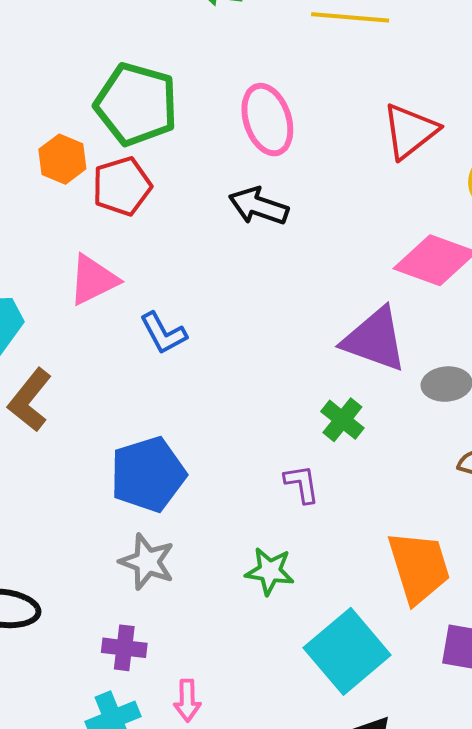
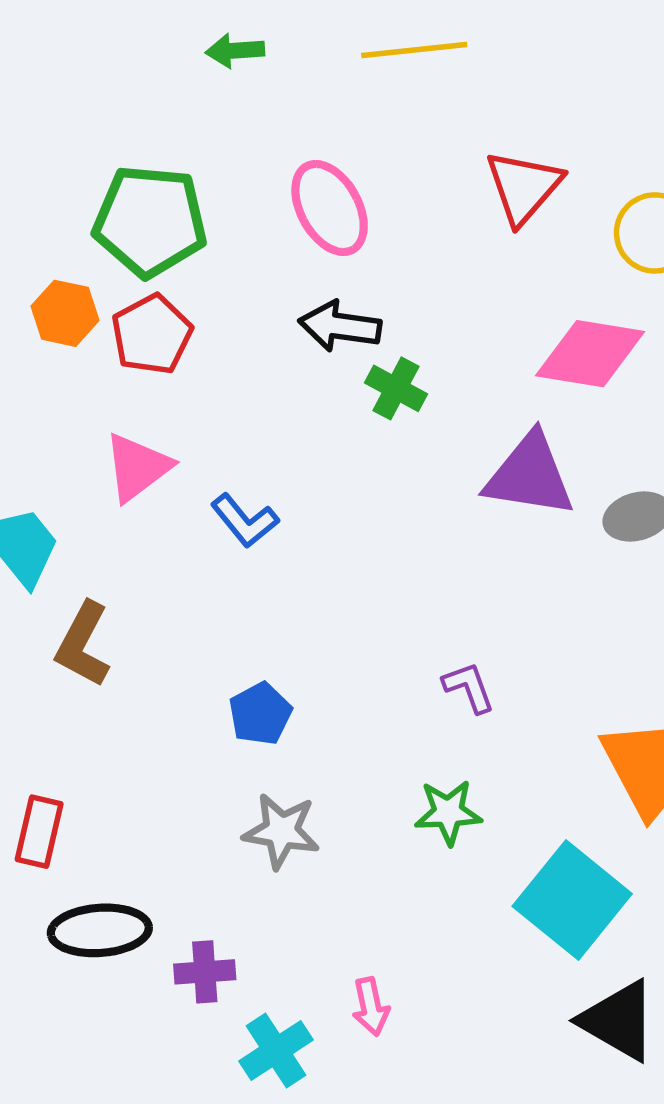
green cross: (342, 420) -> (396, 388), moved
blue pentagon: (148, 474) -> (260, 714), size x0.6
purple cross: (124, 648) -> (205, 972), moved

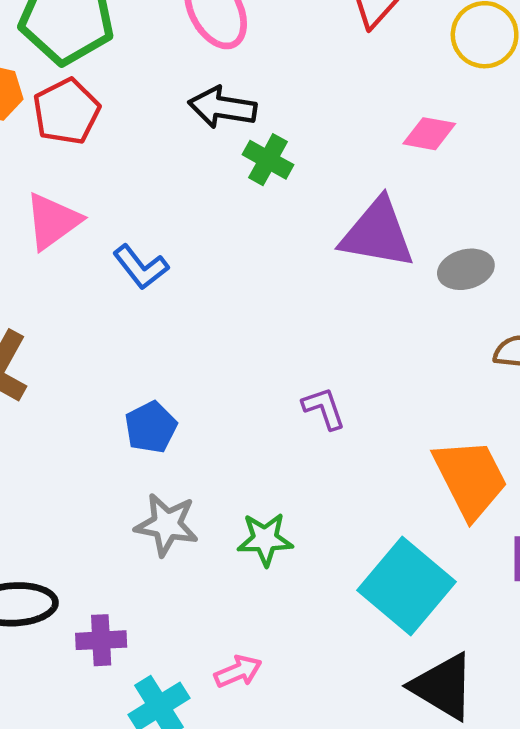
pink diamond: (590, 354) -> (429, 134), size x0.6
green star: (448, 812) -> (265, 539), moved
pink arrow: (371, 1007) -> (238, 671), turned -102

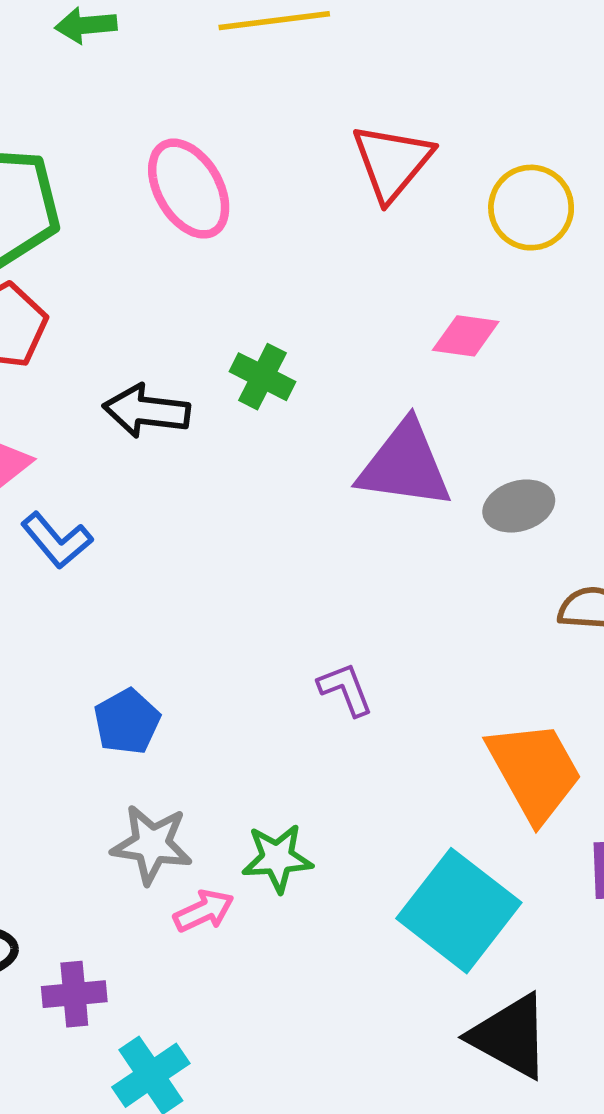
black arrow: (222, 107) -> (146, 411), moved
blue L-shape: (141, 267) -> (57, 540), moved
pink arrow: (238, 671) -> (204, 911), moved

